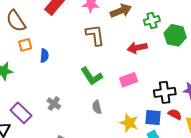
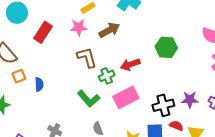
green cross: (152, 20) -> (107, 76), moved
pink rectangle: (129, 80) -> (126, 97), size x1.4

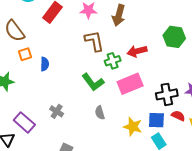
brown arrow: (109, 30) -> (119, 15), turned 130

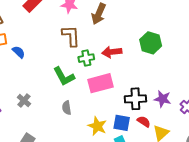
blue semicircle: (45, 64) -> (19, 52), turned -56

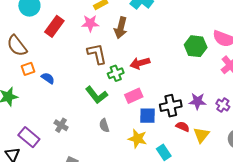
green hexagon: (151, 43) -> (196, 46), moved
pink rectangle: (100, 83) -> (134, 96), size x0.7
blue square: (122, 123) -> (148, 116), moved

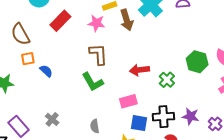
brown arrow: (121, 28) -> (127, 20), moved, turned -40
green cross: (116, 73) -> (167, 80), moved, turned -35
green L-shape: (97, 95) -> (93, 82), moved

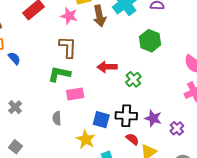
green hexagon: (197, 62) -> (150, 41), moved
green L-shape: (93, 82) -> (59, 74), turned 125
pink rectangle: (128, 101) -> (75, 94), moved

